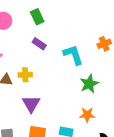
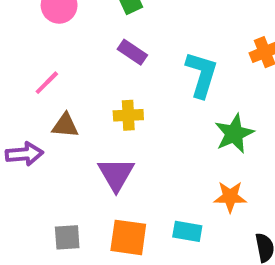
cyan L-shape: (73, 55) -> (202, 75), turned 35
yellow cross: (25, 75) -> (128, 115), moved

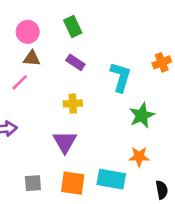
brown triangle: (65, 125) -> (32, 58), moved
cyan rectangle: (187, 231) -> (111, 179), size x1.5

